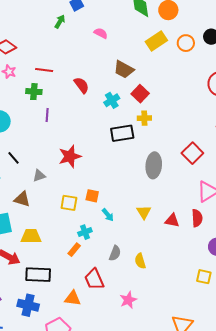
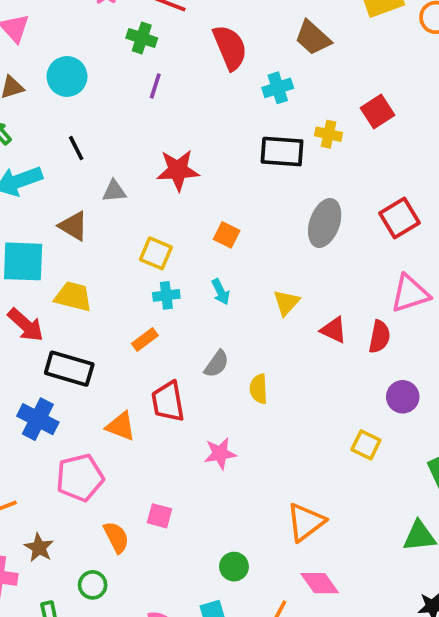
red semicircle: (81, 85) -> (230, 47), size x1.4
red square: (140, 94) -> (377, 112), moved
orange square: (92, 196) -> (227, 235), moved
cyan cross: (85, 232) -> (166, 295), moved

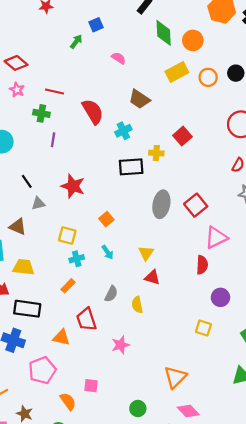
black line: (76, 148) -> (27, 181), moved
red star: (178, 170) -> (73, 186), turned 30
red square: (400, 218) -> (196, 205), moved
orange square: (227, 235) -> (106, 219), turned 32
red triangle: (334, 330) -> (152, 277), moved

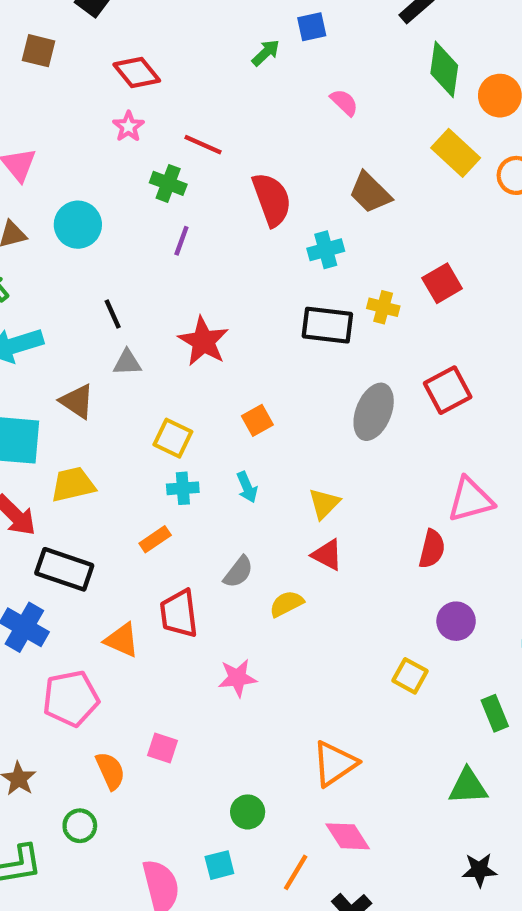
yellow rectangle: (177, 72) -> (456, 153), turned 60
red square: (196, 205) -> (448, 390), moved
yellow trapezoid: (23, 267) -> (73, 485), turned -30
yellow semicircle: (137, 305) -> (286, 604), turned 63

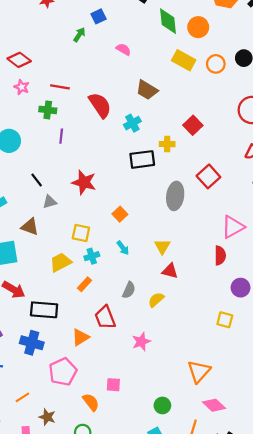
yellow trapezoid: (73, 485) -> (61, 262), moved
orange triangle: (122, 640) -> (81, 337), turned -42

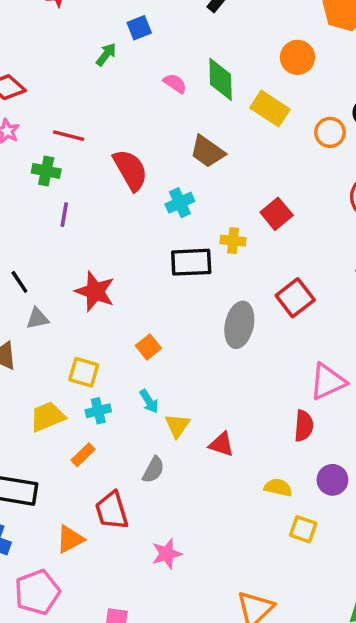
green diamond: (168, 21) -> (221, 79), moved
orange circle: (216, 64) -> (330, 132), moved
yellow triangle: (162, 246) -> (177, 426), moved
yellow semicircle: (156, 300) -> (278, 488), moved, turned 49

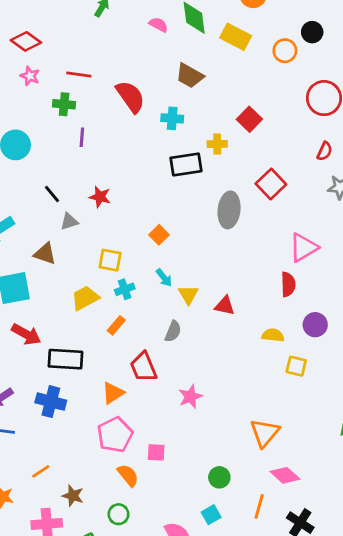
cyan cross: (180, 203) -> (172, 118), turned 35
red star: (95, 291) -> (100, 197), moved, size x0.7
pink pentagon: (37, 592) -> (115, 435), moved

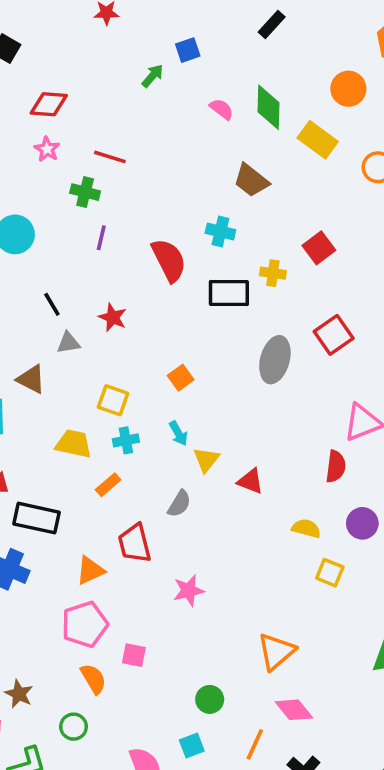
red diamond: (26, 41) -> (49, 104), turned -40
red semicircle: (130, 97) -> (169, 260), moved
yellow trapezoid: (85, 298) -> (74, 444), turned 32

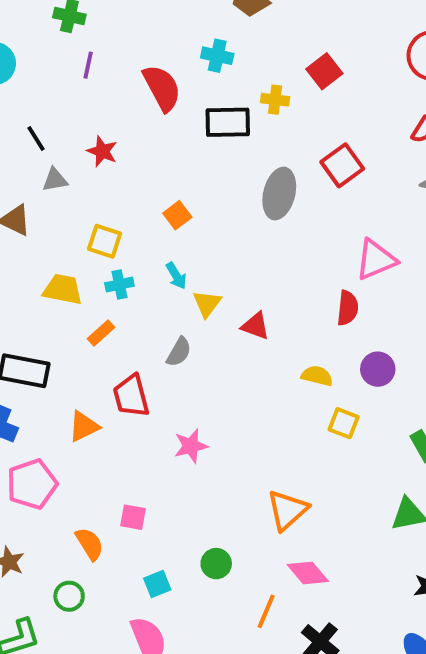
pink pentagon: (85, 624) -> (32, 484), moved
cyan square: (192, 746) -> (157, 584), moved

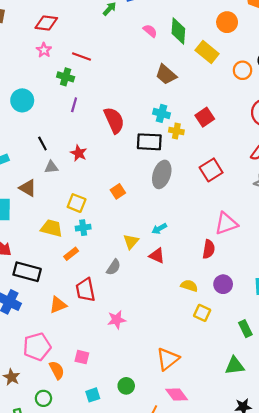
cyan cross: (217, 56) -> (162, 113), moved
gray ellipse: (279, 194) -> (162, 174), moved
cyan arrow: (176, 276) -> (159, 229), moved, turned 88
pink pentagon: (32, 484) -> (37, 347), moved

